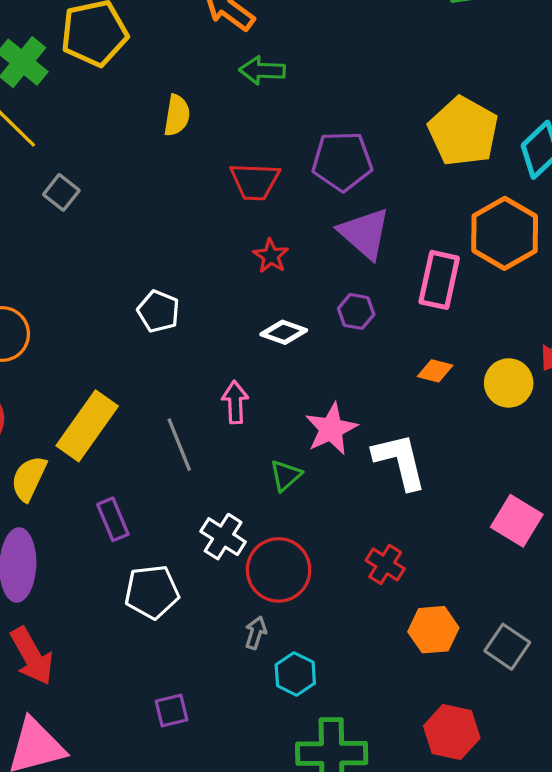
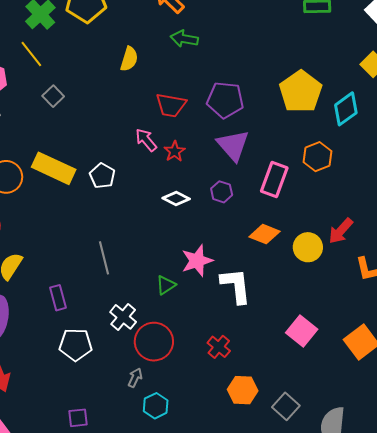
orange hexagon: (505, 233) -> (317, 157), size x0.7
orange diamond: (435, 371) -> (264, 234), size x1.4
pink arrow: (235, 402) -> (146, 140), moved, turned -45
yellow rectangle: (87, 426) -> (54, 168), moved, turned 72

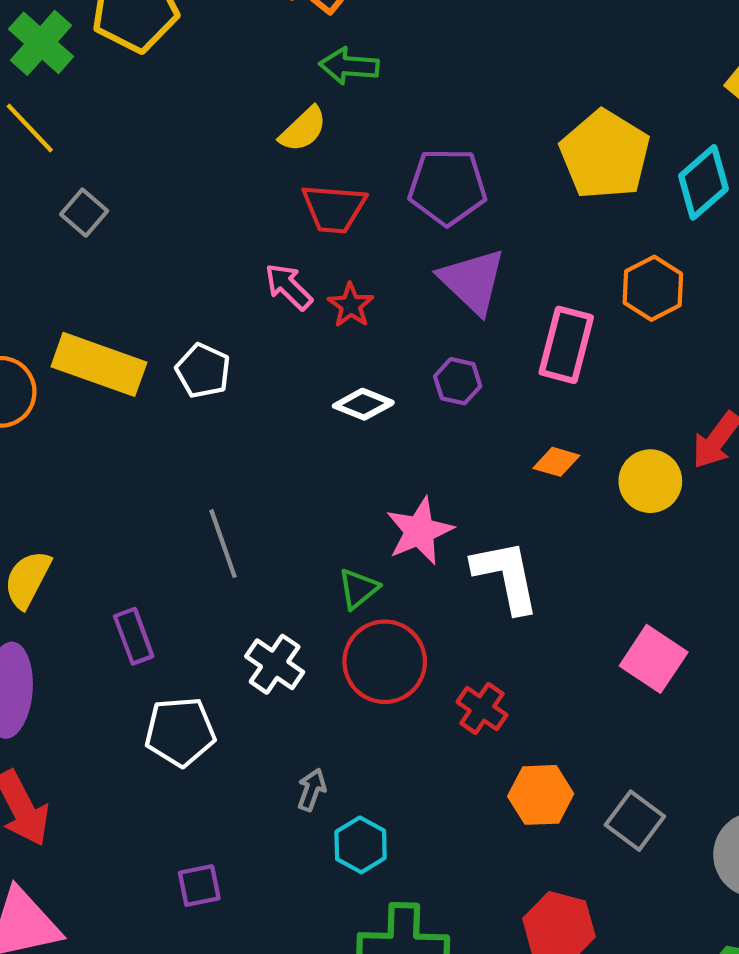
yellow semicircle: (129, 59) -> (303, 129), moved, turned 35
orange diamond: (264, 234) -> (556, 462), size x0.7
red circle: (154, 342) -> (385, 662), moved

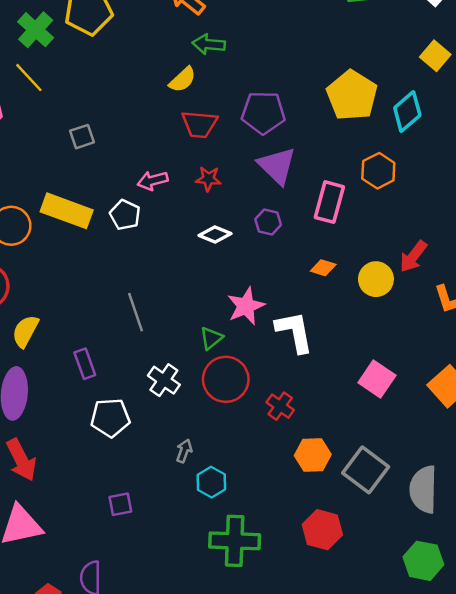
gray square: (84, 213) -> (82, 137), moved, turned 30
pink arrow: (288, 287) -> (152, 181), moved, turned -60
red star: (351, 305) -> (208, 179), turned -30
gray square: (635, 821) -> (366, 470), size x1.4

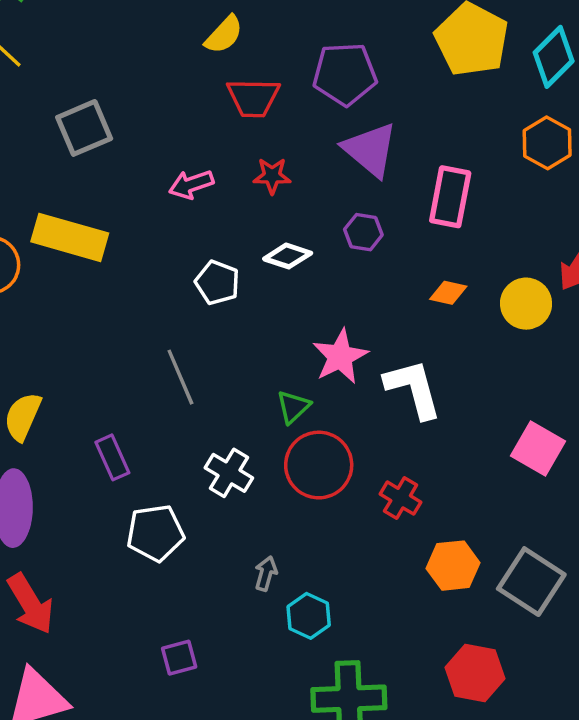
gray square: (82, 137) -> (84, 128), size x1.5
orange hexagon: (378, 171) -> (547, 143), moved
white pentagon: (125, 215) -> (217, 283), moved

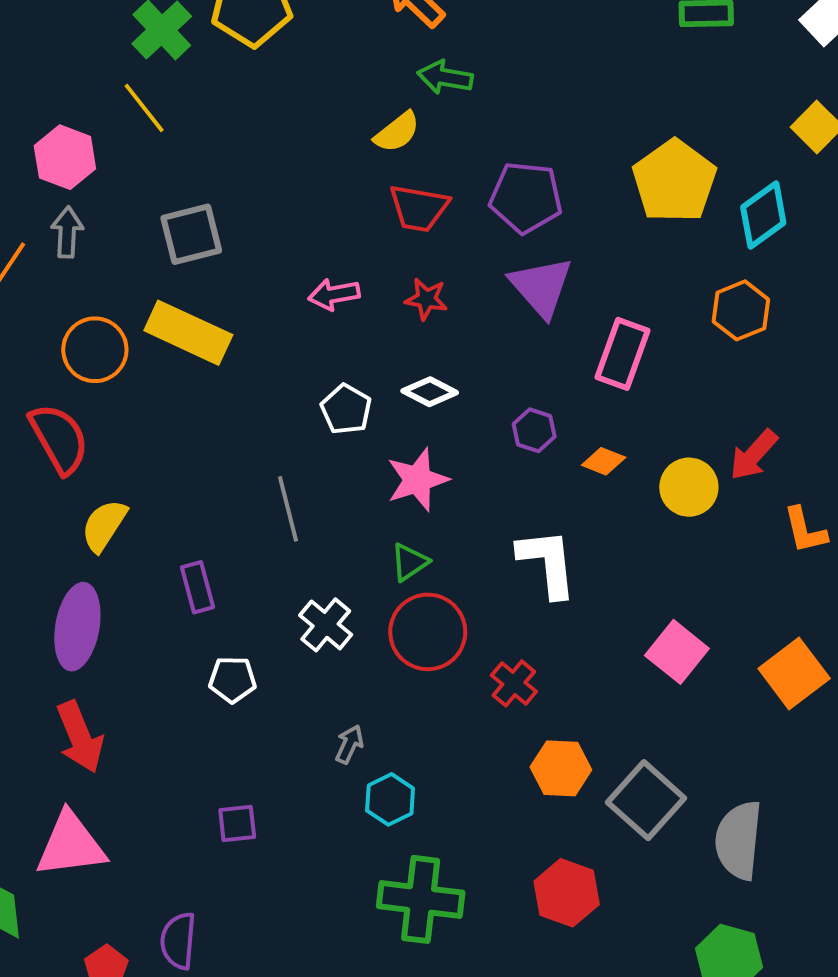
gray square: (84, 128) -> (191, 234), moved
purple hexagon: (363, 232) -> (534, 430), moved
pink star: (340, 357) -> (417, 480), moved
white pentagon: (155, 533) -> (232, 679), size x0.7

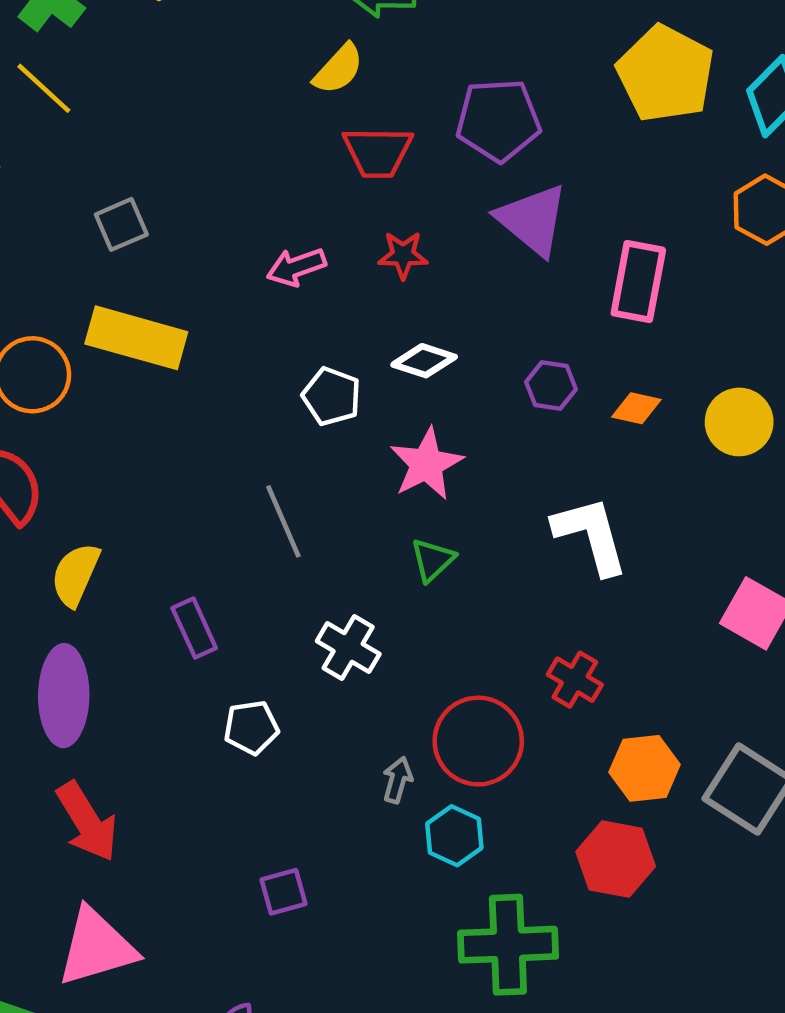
gray square: (191, 234) -> (121, 224), size x0.7
red circle: (428, 632) -> (478, 741), moved
red hexagon: (567, 893) -> (616, 859), moved

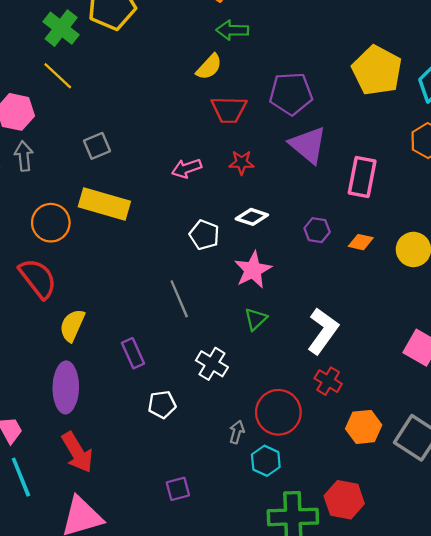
white L-shape: (591, 535) -> (323, 331), moved, turned 51
red hexagon: (616, 859) -> (344, 500), moved

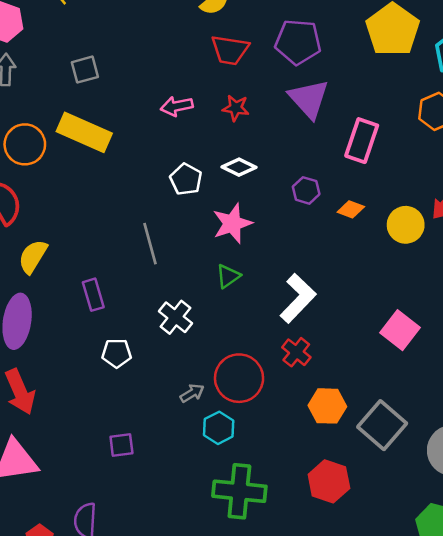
gray arrow: (237, 432) -> (192, 393), turned 35
red hexagon: (344, 500) -> (329, 481), moved

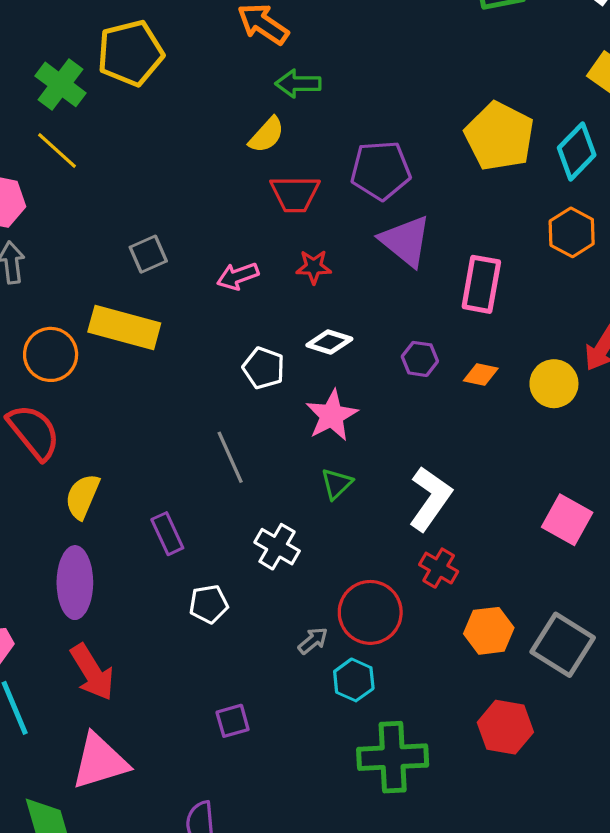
gray square: (85, 70) -> (148, 254), moved

